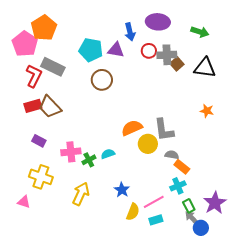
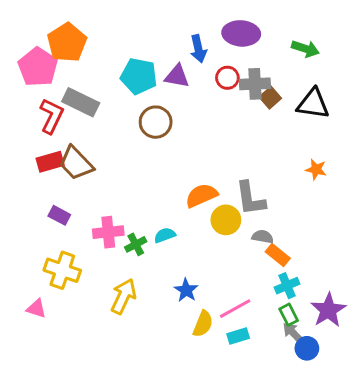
cyan cross: (178, 186) -> (287, 286), moved

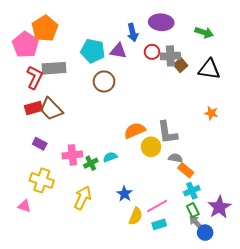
gray rectangle: (81, 102) -> (54, 68), turned -30

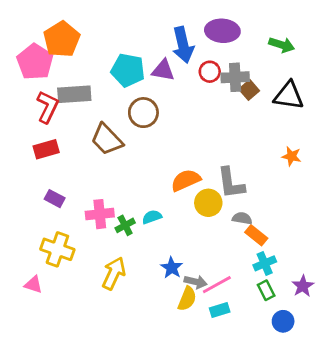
blue arrow: (133, 32) -> (183, 45), size x1.4
brown trapezoid: (51, 109) -> (107, 139), moved
purple star: (219, 207) -> (303, 286), size x0.7
gray arrow: (196, 222) -> (196, 282), moved, turned 147

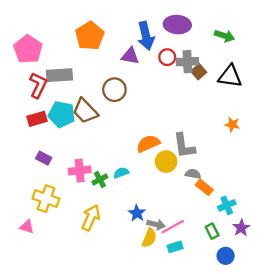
orange pentagon: (62, 39) -> (90, 36), moved
cyan pentagon: (128, 70) -> (62, 114), moved
cyan cross: (265, 263) -> (227, 205), moved

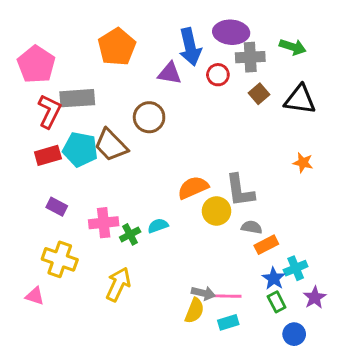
gray cross: (187, 62) -> (250, 57), moved
orange rectangle: (204, 187) -> (266, 245), turned -66
blue star: (137, 213) -> (274, 278), moved
pink line: (173, 227) -> (225, 296), turned 30

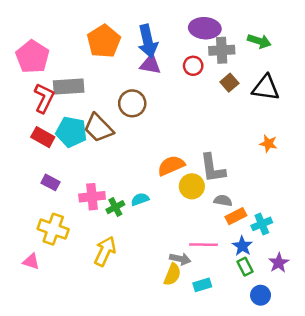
blue arrow: (190, 47) -> (148, 41), moved
red rectangle: (48, 155) -> (43, 137), turned 45
cyan cross: (296, 268) -> (262, 224), moved
pink line: (225, 296) -> (204, 245), moved

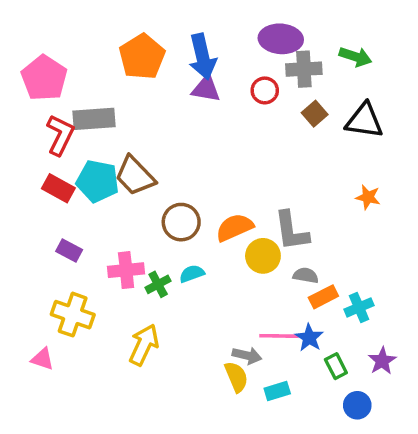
brown circle: (132, 103) -> (181, 222), moved
blue star: (242, 246) -> (309, 338), moved
yellow semicircle: (172, 274) -> (236, 377), turned -45

